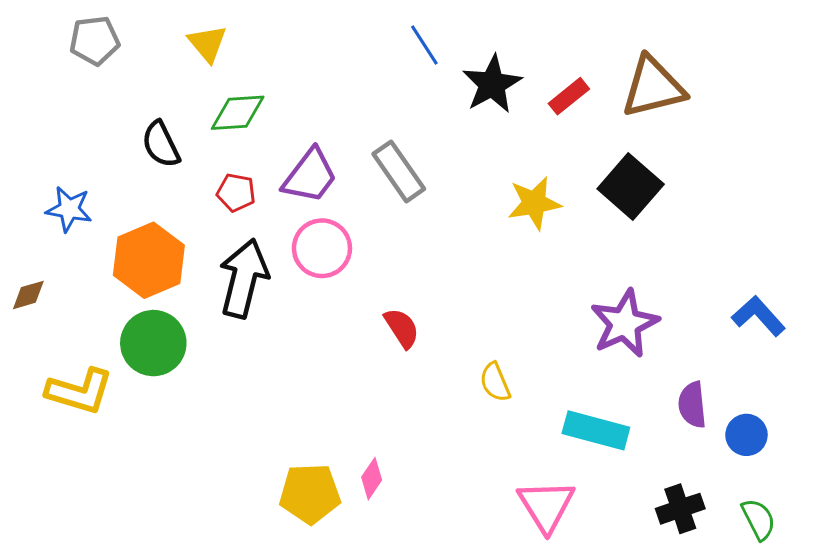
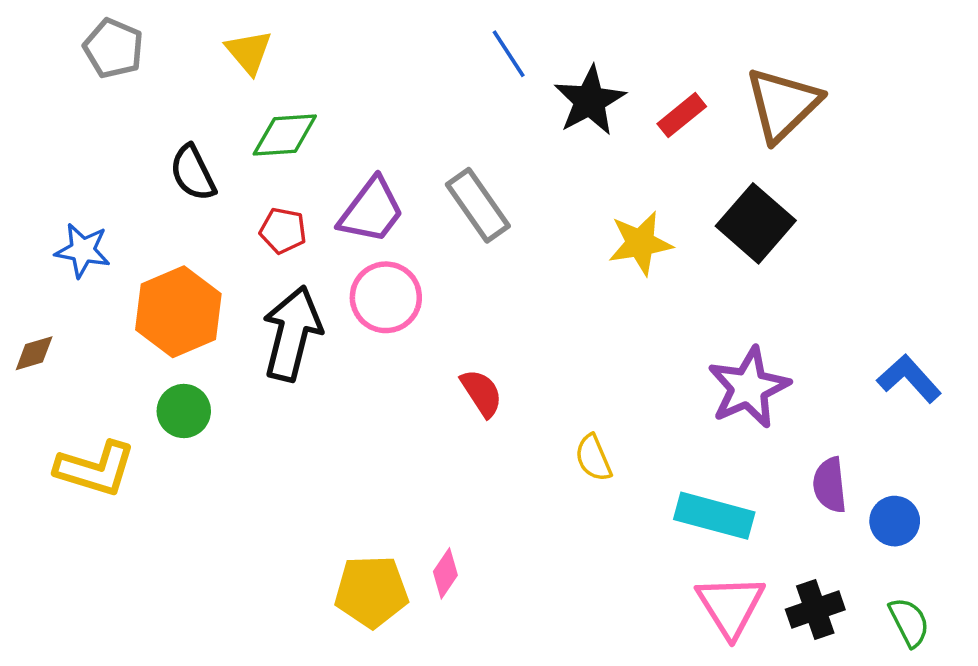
gray pentagon: (95, 40) -> (113, 48), turned 30
brown triangle: (653, 87) -> (783, 104), turned -30
green circle: (153, 343) -> (184, 411), size x0.7
pink triangle: (546, 506) -> (730, 606), moved

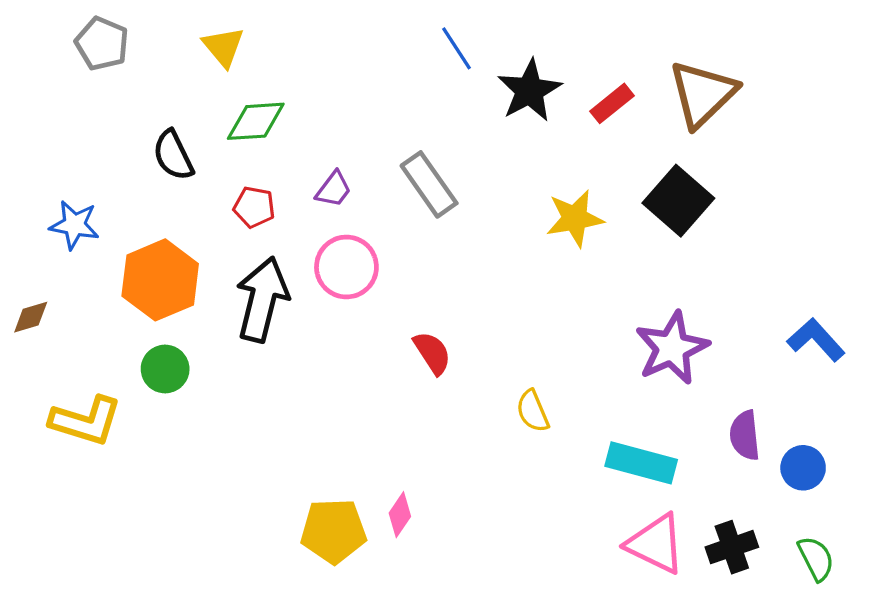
purple trapezoid: (371, 211) -> (333, 189), size x0.6
pink triangle: (730, 606) -> (656, 544), turned -32

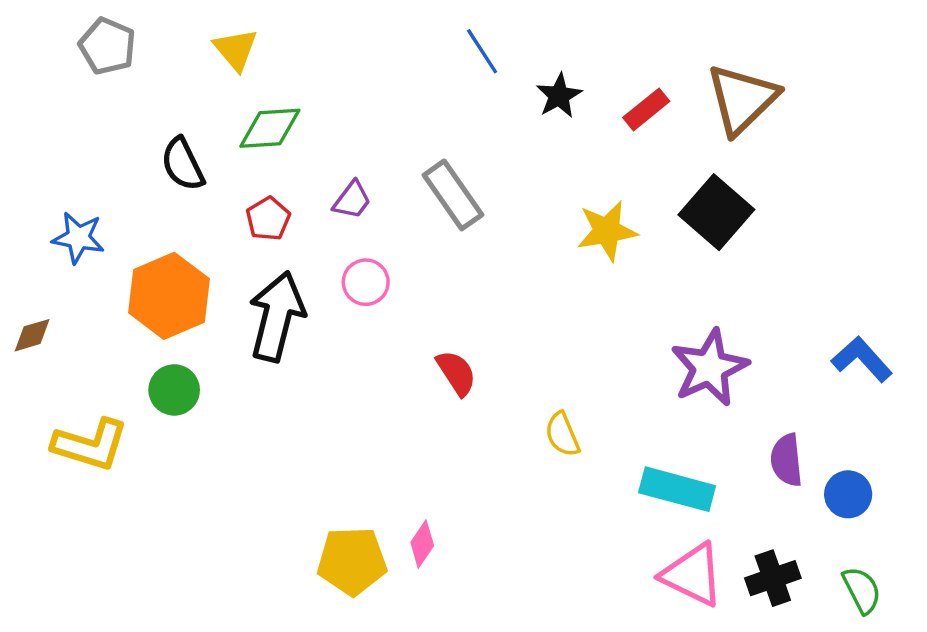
black star: (529, 90) -> (559, 96), size x0.7
red pentagon: (254, 207) -> (268, 219), turned 30
pink circle: (346, 267) -> (366, 282), size x0.7

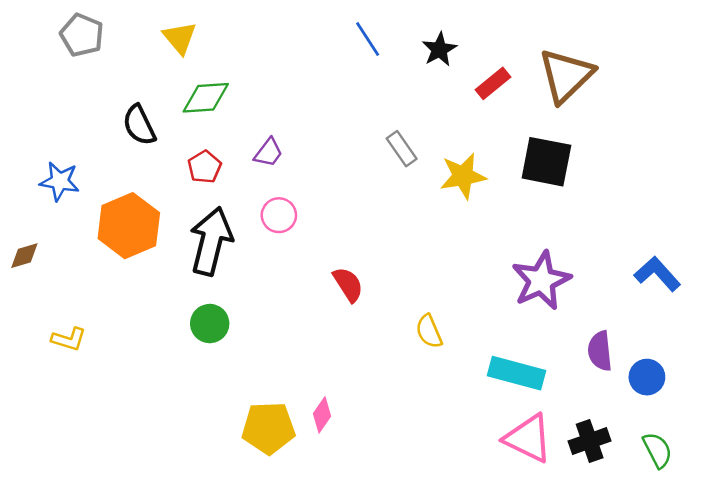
black star: (559, 96) -> (439, 49), moved
gray rectangle: (453, 195) -> (402, 149), moved, size x0.7
black square: (716, 212) -> (546, 162), turned -30
green circle: (174, 390) -> (210, 324), moved
yellow L-shape: (90, 445) -> (69, 339), size x0.6

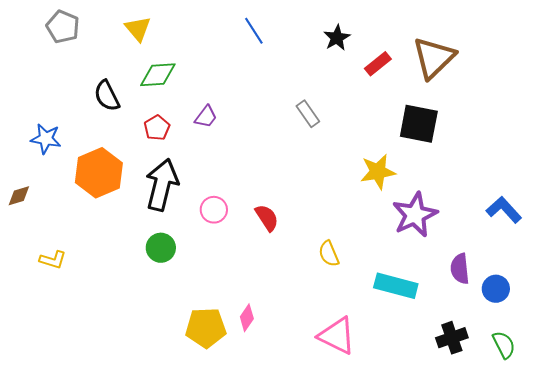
blue line: (368, 39) -> (254, 31), moved
yellow star: (463, 176) -> (378, 172), moved
pink circle: (279, 215) -> (214, 210), moved
pink triangle: (528, 438) -> (337, 336), moved

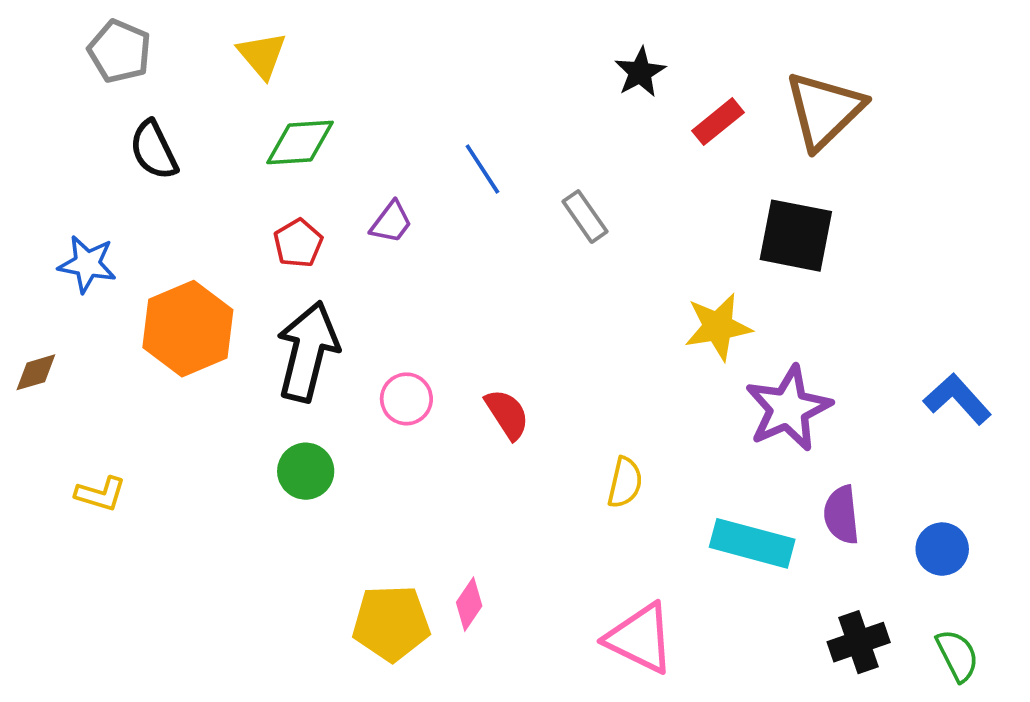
blue line: (254, 31) -> (482, 169), moved
black semicircle: (107, 96) -> (154, 150), moved
yellow semicircle: (329, 254) -> (625, 483), turned -144
purple semicircle: (460, 269) -> (841, 515), moved

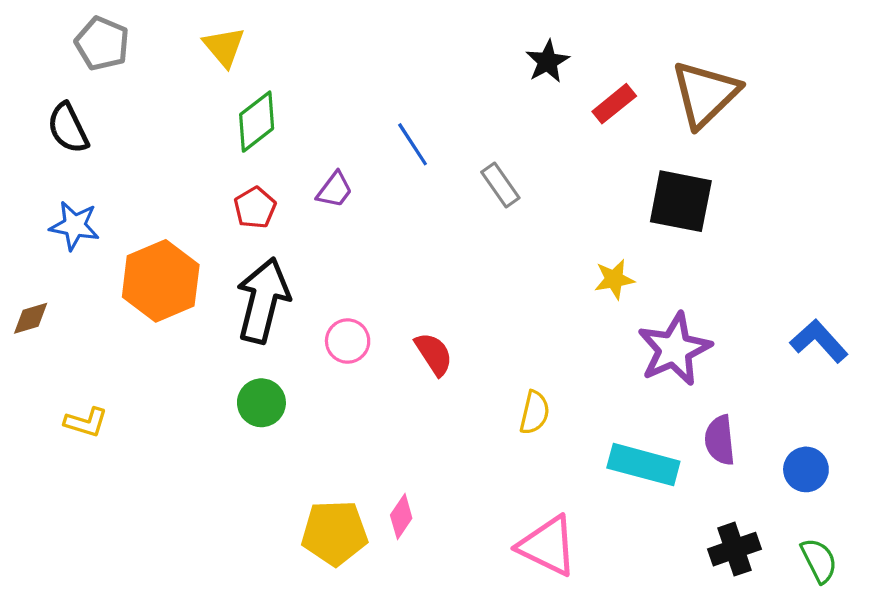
green diamond: (300, 142) -> (257, 122), turned -34
black semicircle: (154, 150) -> (68, 128), moved
yellow star: (718, 327) -> (614, 279), size x0.7

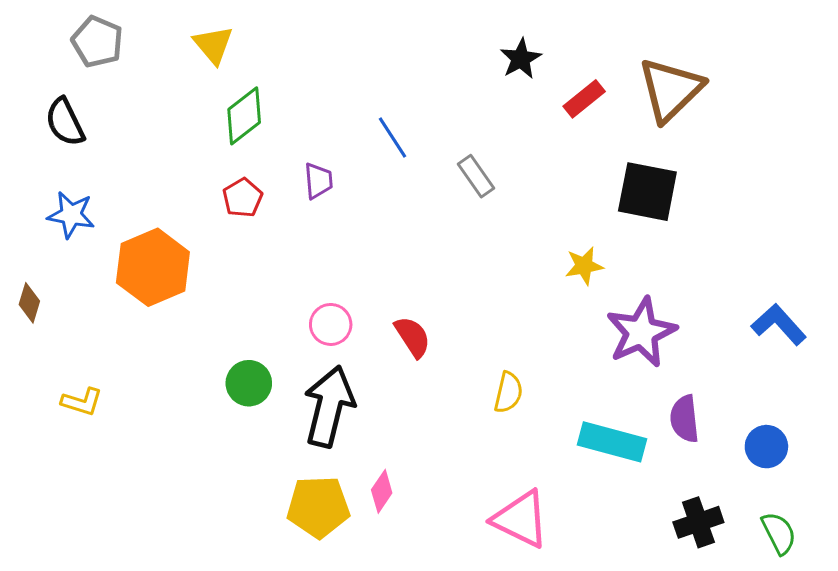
purple trapezoid: (335, 190) -> (318, 181), turned -42
black arrow: (263, 300) -> (329, 406), moved
brown diamond: (31, 318) -> (29, 303), turned -57

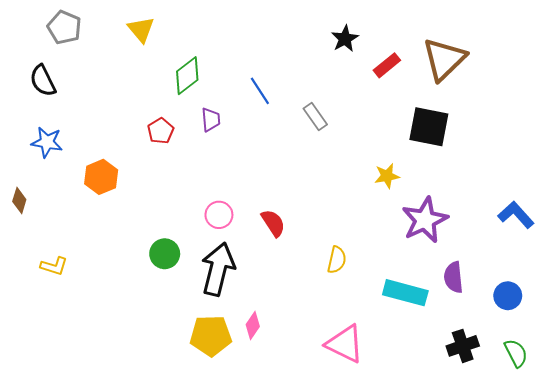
green diamond: (244, 116) -> (187, 76), moved
orange hexagon: (153, 267) -> (101, 177), size x0.7

